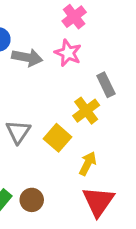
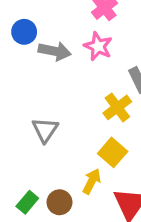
yellow square: (57, 138) -> (113, 152), moved
yellow arrow: (88, 164) -> (92, 181), moved

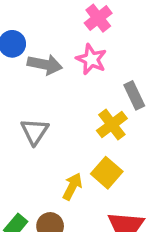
gray triangle: (45, 130) -> (35, 131), moved
yellow arrow: (92, 181) -> (72, 186), moved

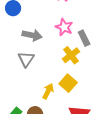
pink star: (91, 59) -> (64, 27), moved
gray arrow: (45, 64) -> (32, 35), moved

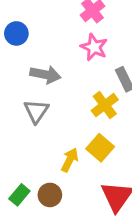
pink star: (64, 27) -> (94, 47), moved

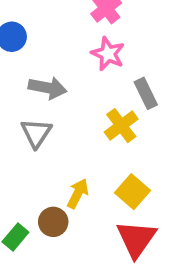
yellow square: (100, 148) -> (133, 192), moved
brown circle: (50, 195) -> (53, 222), moved

